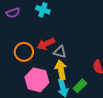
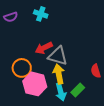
orange circle: (24, 52) -> (22, 68), moved
gray triangle: (60, 52) -> (58, 56), size x1.5

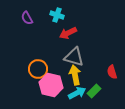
purple semicircle: (11, 17) -> (27, 18), turned 80
red arrow: (44, 48) -> (68, 33), moved
cyan arrow: (61, 92) -> (77, 93), turned -102

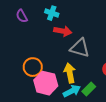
red arrow: (68, 33) -> (63, 31), turned -144
gray triangle: (74, 57) -> (80, 48), moved

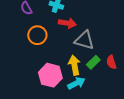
orange circle: (33, 67) -> (37, 35), moved
green rectangle: (89, 89) -> (93, 62), moved

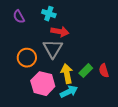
orange circle: (37, 35) -> (27, 58), moved
gray triangle: (84, 40) -> (53, 49), moved, turned 45

